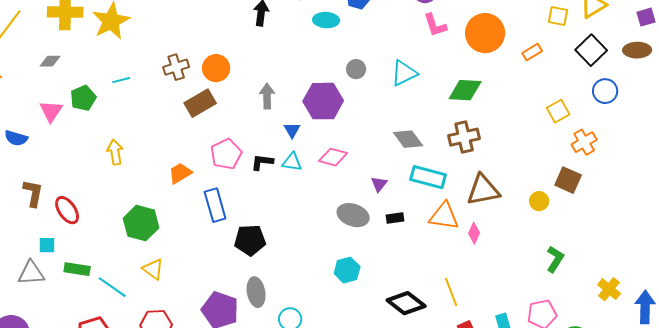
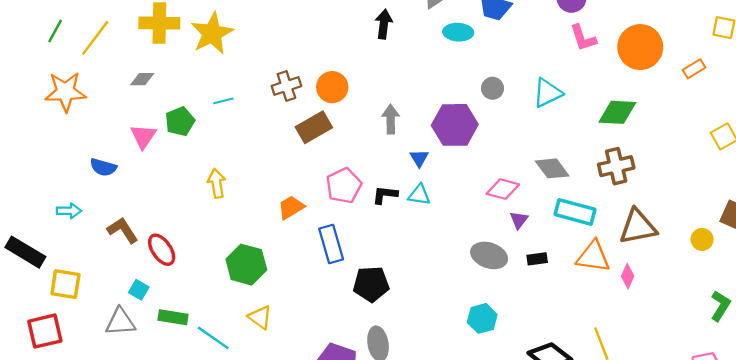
pink diamond: (333, 157) -> (503, 189), moved
brown L-shape: (33, 193) -> (123, 230), turned -44
cyan square: (47, 245) -> (139, 290), turned 30

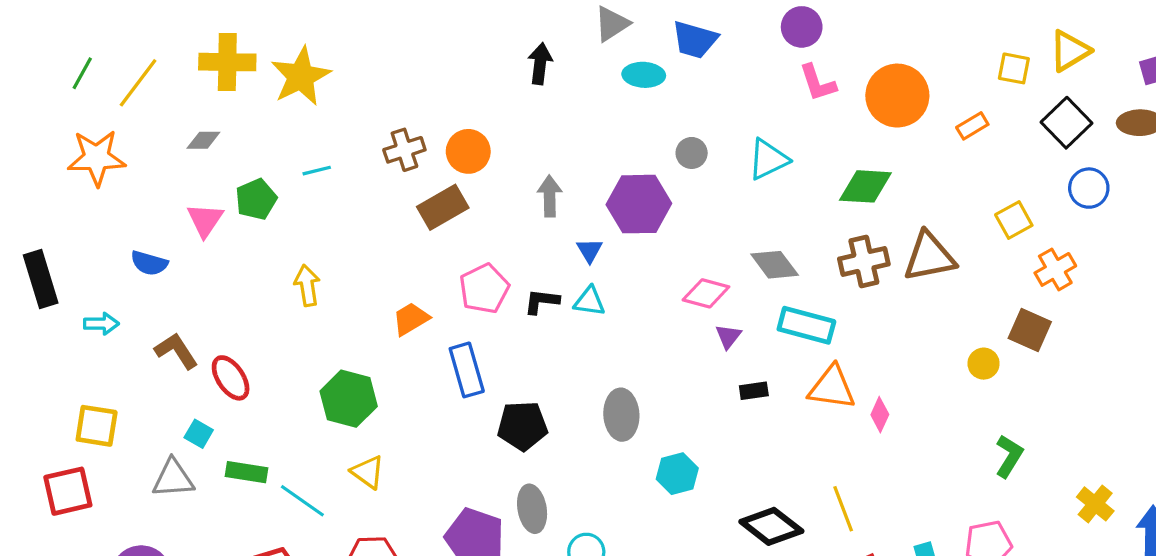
brown triangle: (638, 227) -> (929, 257), moved
black rectangle: (25, 252) -> (41, 279), moved, turned 42
gray ellipse: (489, 255) -> (621, 415), moved, turned 68

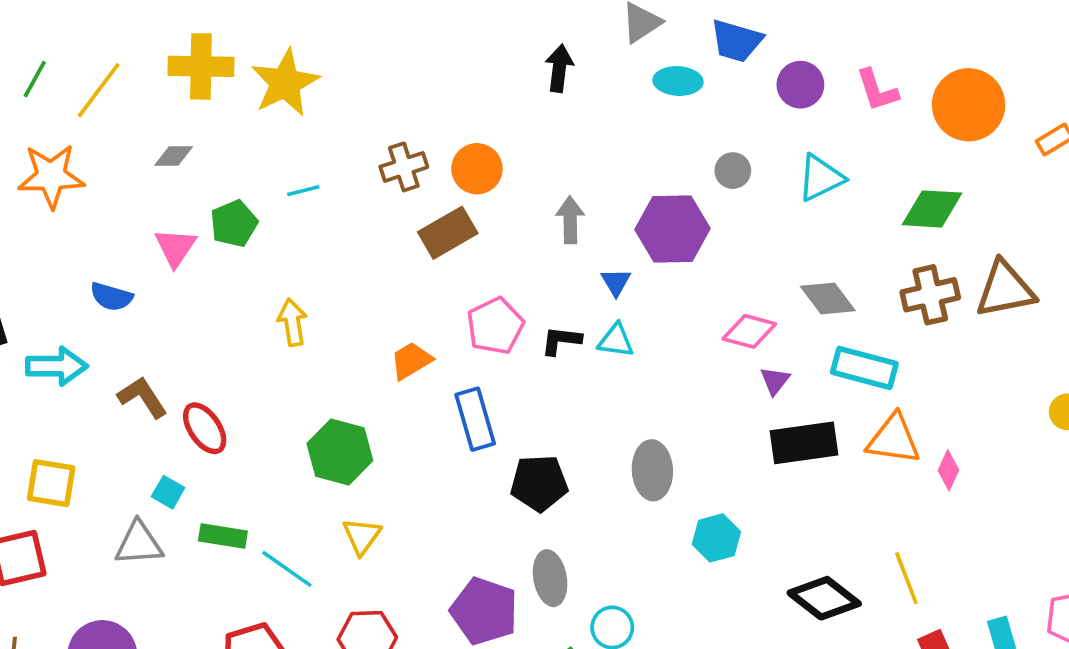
purple circle: (802, 27) -> (800, 85), moved
cyan arrow: (101, 324) -> (57, 366), size x1.5
black rectangle: (754, 391) -> (804, 443), size x2.0
yellow triangle: (368, 472) -> (362, 536), turned 30

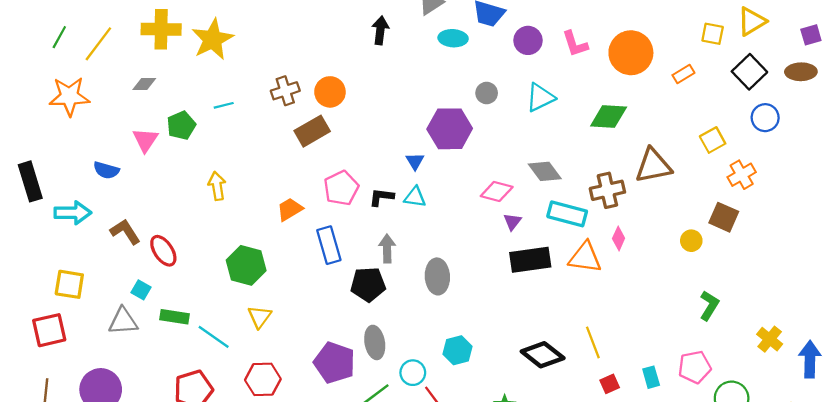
gray arrow: (570, 220) -> (387, 249), moved
brown cross: (930, 295) -> (607, 190), moved
pink diamond: (948, 470) -> (619, 238), moved
cyan hexagon: (716, 538) -> (458, 350), moved

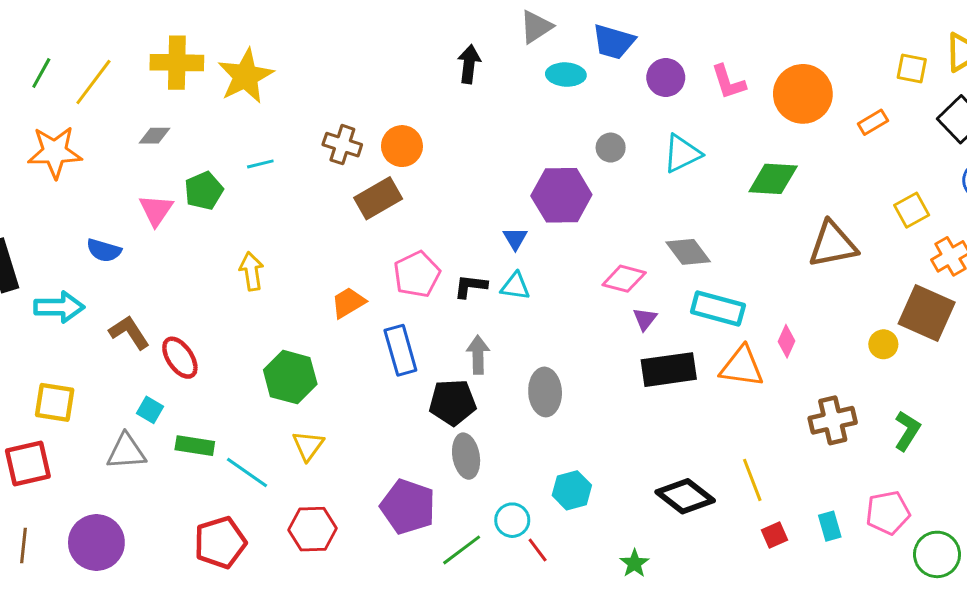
brown cross: (285, 91) -> (342, 145), turned 36
brown cross: (607, 190) -> (833, 420), moved
brown square: (724, 217) -> (927, 313), size x1.4
gray ellipse: (375, 342) -> (466, 456), moved

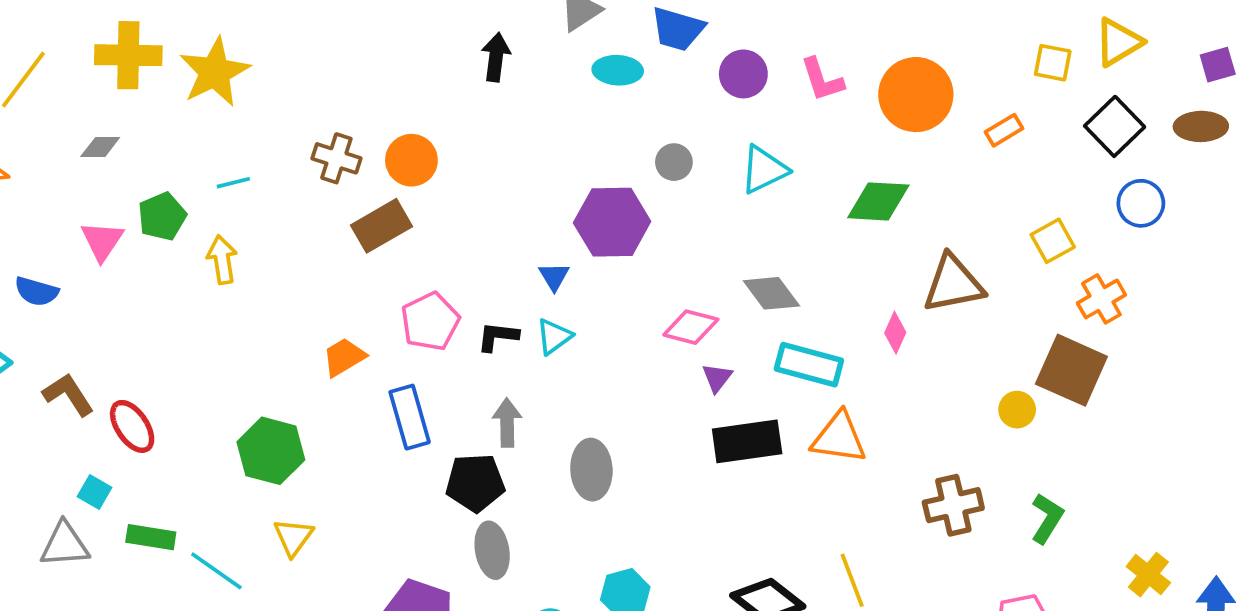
yellow arrow: (251, 271) -> (222, 260), moved
cyan triangle: (515, 286) -> (554, 336), turned -44
pink diamond: (786, 341) -> (895, 333), moved

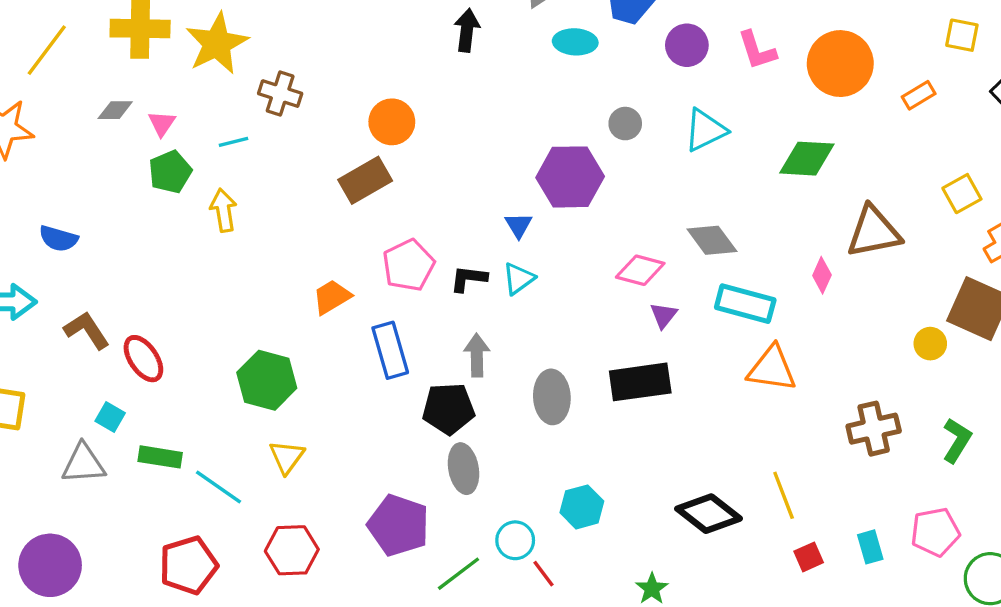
brown cross: (336, 158) -> (280, 94), moved
pink triangle: (102, 241) -> (162, 124), moved, size x0.7
black rectangle: (747, 441) -> (640, 382), moved

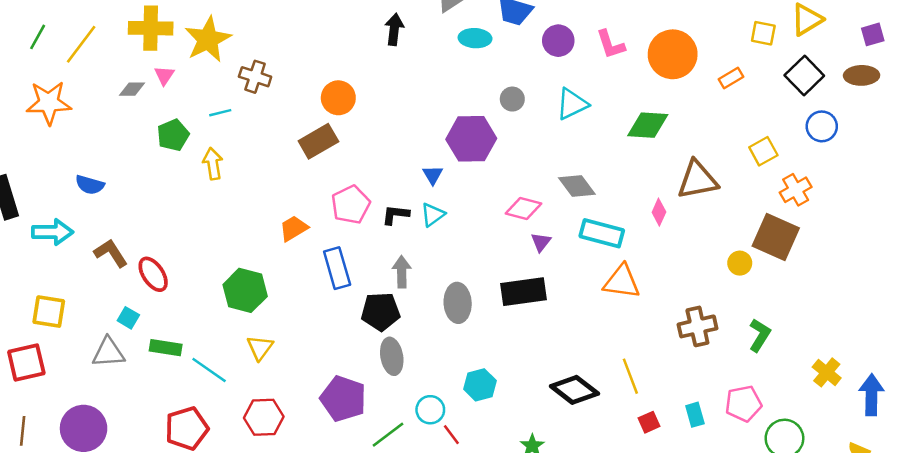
pink triangle: (162, 124) -> (164, 75), moved

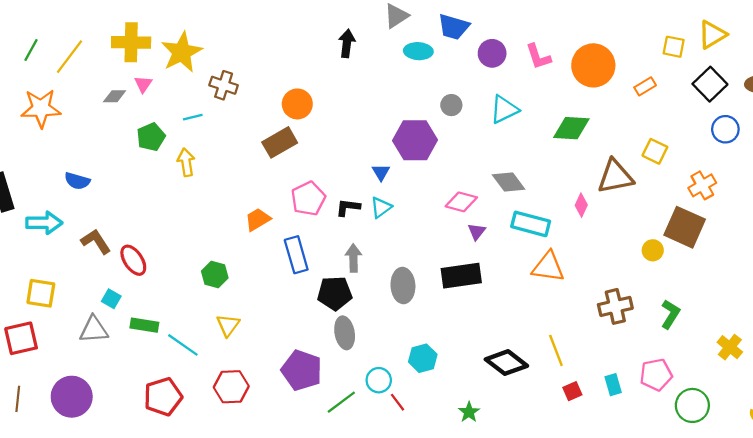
yellow square: (763, 151) -> (655, 151), moved, turned -35
green hexagon: (245, 290) -> (215, 275), size x0.7

